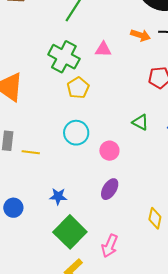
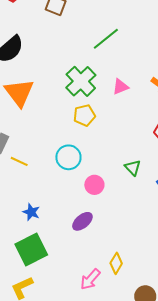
pink triangle: (103, 49) -> (120, 87), turned -42
pink arrow: (110, 246) -> (90, 279), moved

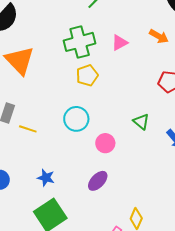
green cross: (81, 81) -> (80, 42), turned 36

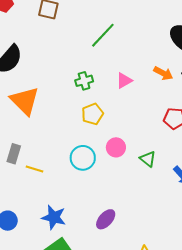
green cross: (80, 42) -> (84, 81), size x0.6
pink circle: (105, 143) -> (116, 147), moved
blue star: (46, 178) -> (54, 217), size x1.4

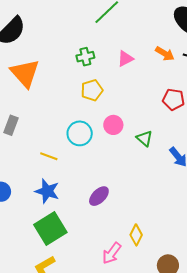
yellow line: (35, 169) -> (49, 156), moved

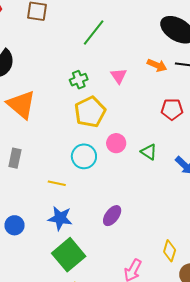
pink triangle: (125, 59) -> (119, 76), turned -30
yellow pentagon: (92, 90) -> (90, 112), size x1.4
yellow diamond: (136, 235) -> (170, 251), moved

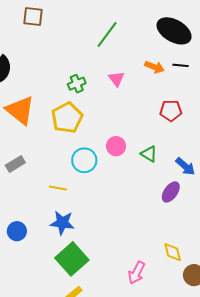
green line: (94, 32) -> (107, 34), moved
yellow pentagon: (90, 112) -> (67, 118), moved
gray rectangle: (15, 158) -> (15, 164), turned 48
purple ellipse: (112, 216) -> (171, 192), moved
yellow diamond: (170, 251) -> (173, 252), turned -30

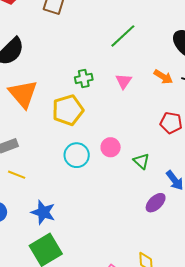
yellow line: (58, 188) -> (17, 175), moved

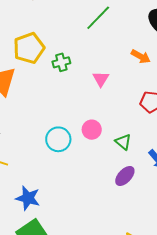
pink triangle: (124, 81) -> (101, 79), moved
yellow pentagon: (68, 110) -> (29, 48), moved
purple ellipse: (156, 203) -> (125, 176), moved

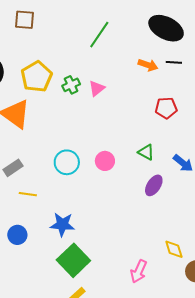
pink triangle: (101, 79) -> (97, 88), moved, turned 30
pink circle: (92, 130) -> (105, 161), moved
cyan circle: (58, 139) -> (67, 162), moved

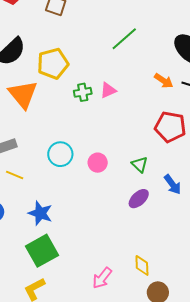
green cross: (71, 85) -> (83, 92), moved
red pentagon: (166, 108) -> (170, 127), size x1.4

